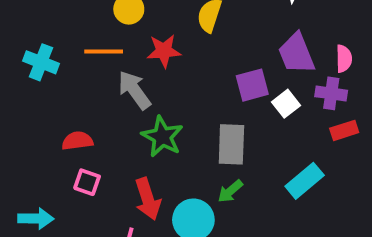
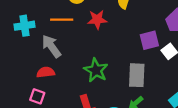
cyan cross: (41, 62) -> (25, 26), turned -30
gray arrow: (134, 90) -> (51, 46), moved
pink square: (87, 182) -> (37, 96), moved

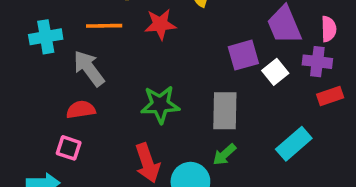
green star: (96, 70) -> (160, 104), turned -30

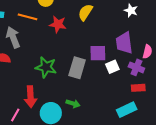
gray rectangle: (225, 111) -> (77, 68), moved
cyan rectangle: (294, 144) -> (127, 110), moved
green arrow: (224, 155) -> (73, 104), turned -136

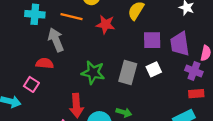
purple square: (98, 53) -> (152, 40), moved
white square: (112, 67) -> (154, 69), moved

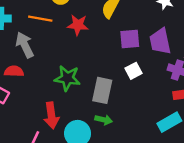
gray rectangle: (128, 72) -> (102, 90), moved

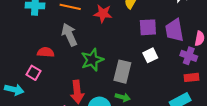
gray arrow: (25, 45) -> (69, 35), moved
green star: (67, 78) -> (92, 60), turned -30

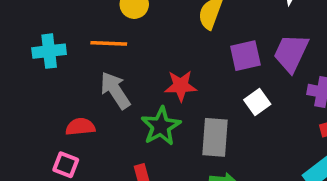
red star: (103, 13) -> (181, 86), moved
purple trapezoid: (174, 30) -> (291, 53), turned 45

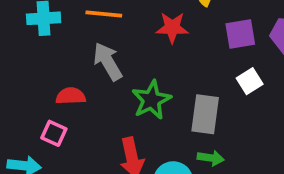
red star: (181, 86) -> (172, 28), moved

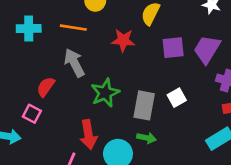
white square: (250, 81) -> (177, 98), moved
red semicircle: (71, 96) -> (46, 87), turned -55

